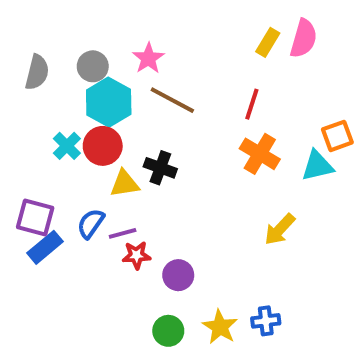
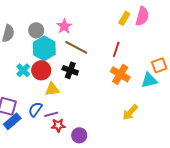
black cross: (160, 168) -> (70, 70), moved

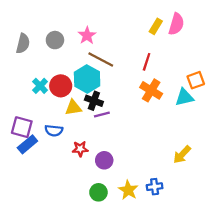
cyan hexagon: (44, 48) -> (87, 79), moved
black cross: (70, 70) -> (94, 101), moved
blue semicircle: (35, 109) -> (54, 131), turned -119
yellow arrow: (130, 112) -> (182, 155), moved
purple line: (51, 114) -> (102, 114), moved

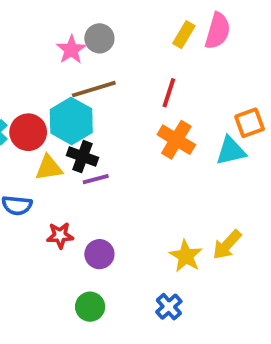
gray circle: (55, 40) -> (99, 38), moved
brown line: (101, 60) -> (94, 89), turned -45
blue cross: (155, 187) -> (169, 307), moved, turned -35
yellow star: (128, 190) -> (186, 256), moved

